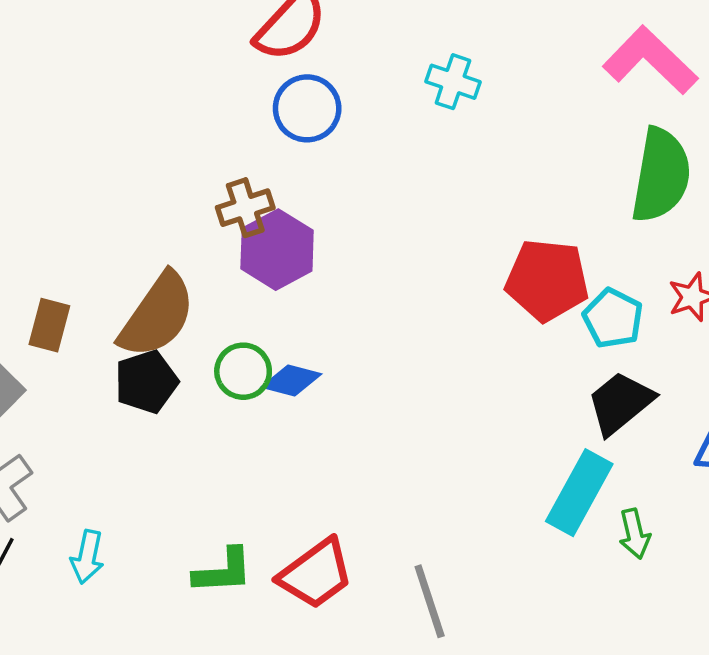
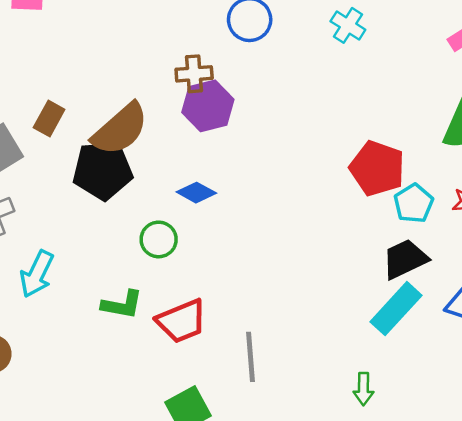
green circle: (243, 371) -> (159, 239), moved
black pentagon: (146, 382) -> (103, 170), size x1.4
cyan rectangle: (579, 493) -> (396, 309), moved
green arrow: (635, 534) -> (363, 389), moved
cyan arrow: (87, 557) -> (37, 274), size x1.4

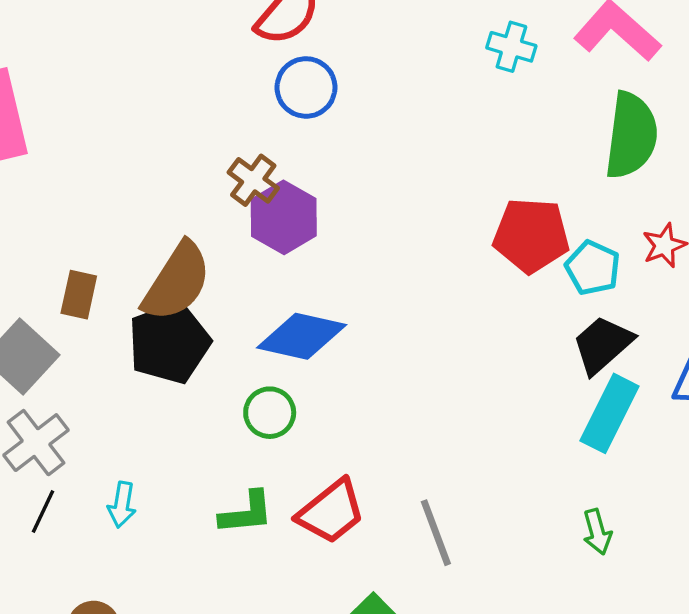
cyan cross: (348, 25) -> (511, 47), moved
brown cross: (194, 74) -> (253, 180), turned -33
blue diamond: (196, 193) -> (302, 336), size x1.6
cyan arrow: (37, 274) -> (122, 505), size x0.7

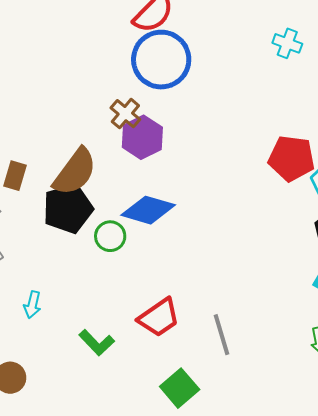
blue circle: (306, 87) -> (161, 60), size x1.6
green circle: (270, 413) -> (110, 236), moved
green L-shape: (246, 513) -> (97, 343), moved, turned 48

